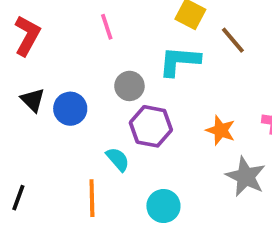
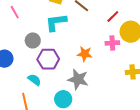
gray star: (246, 176) -> (78, 79), moved

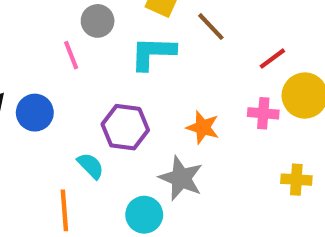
pink line: (15, 12) -> (71, 55), moved
gray circle: (33, 40) -> (98, 21), moved

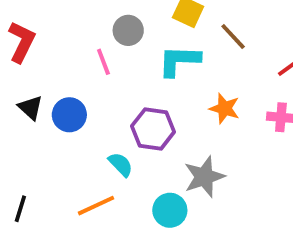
orange star: (203, 127) -> (225, 108), moved
gray star: (181, 178) -> (204, 177), turned 30
orange line: (64, 210) -> (96, 206), turned 69

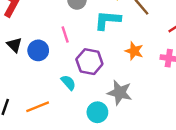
pink line: (103, 62) -> (65, 34), moved
gray star: (204, 177) -> (120, 93), turned 30
orange line: (96, 206) -> (38, 107), moved

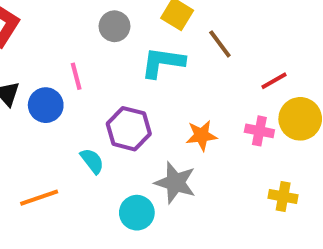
pink line: (65, 34) -> (76, 76), moved
orange star: (134, 51) -> (202, 135), moved, turned -30

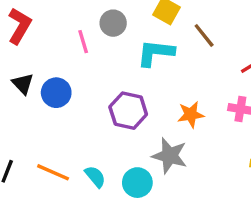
pink line: (76, 76) -> (83, 42), moved
cyan semicircle: (92, 161) -> (95, 177), moved
orange line: (39, 198) -> (53, 172), turned 44

